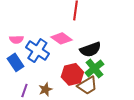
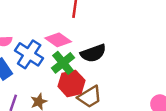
green cross: (94, 68) -> (63, 63), moved

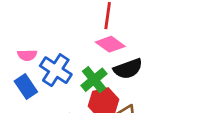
pink diamond: (58, 40) -> (110, 44), moved

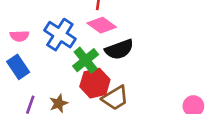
blue cross: (56, 70) -> (60, 35), moved

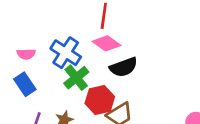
green cross: (86, 60) -> (76, 78), moved

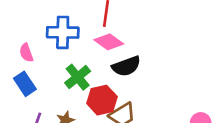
blue cross: (66, 53) -> (63, 32), moved, turned -32
pink semicircle: (26, 54) -> (26, 53), turned 72

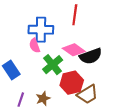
pink diamond: (109, 42) -> (74, 50), moved
pink semicircle: (26, 53) -> (35, 46), moved

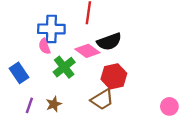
black semicircle: (91, 56) -> (109, 42), moved
red hexagon: (72, 83) -> (114, 76), moved

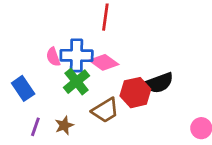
blue cross: (51, 29) -> (77, 55), moved
black semicircle: (109, 42) -> (159, 83), moved
brown trapezoid: (102, 100) -> (105, 110), moved

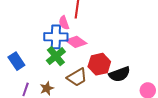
pink semicircle: (53, 57) -> (64, 23), moved
black semicircle: (159, 83) -> (119, 74), moved

